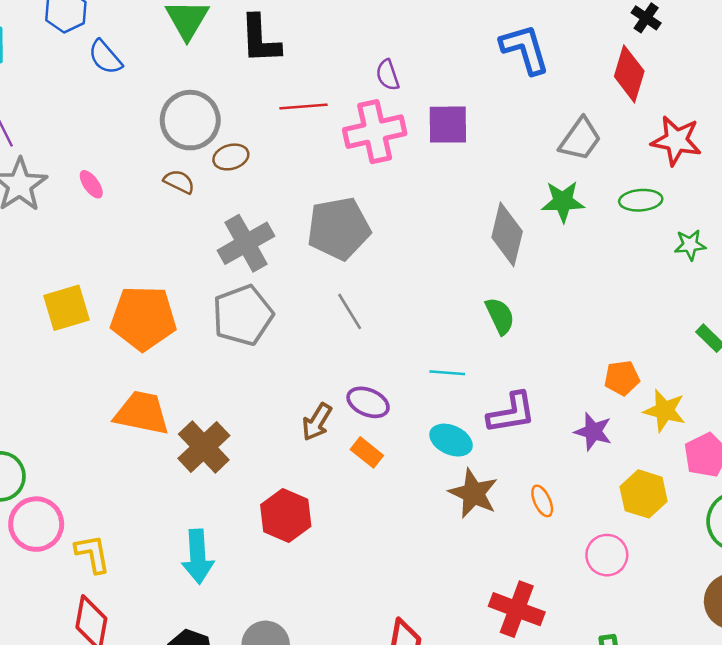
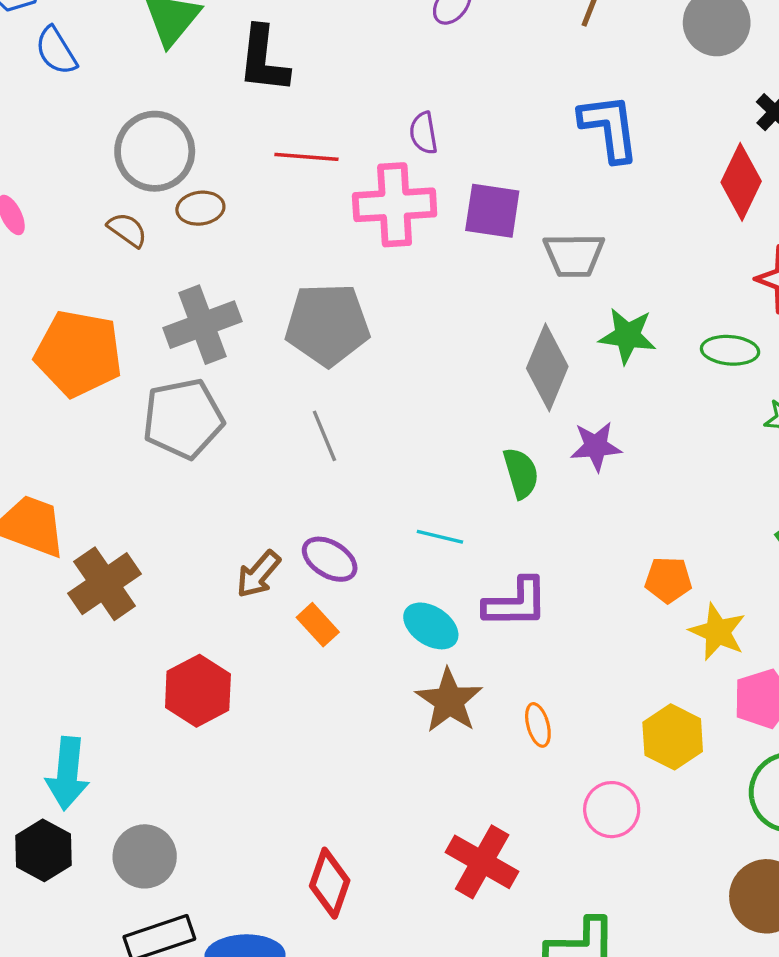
gray trapezoid: (580, 139) -> (574, 255), moved, turned 45
orange pentagon: (143, 318) -> (78, 353), moved
purple star: (593, 432) -> (596, 446), moved, turned -30
cyan arrow: (198, 557) -> (67, 773), moved

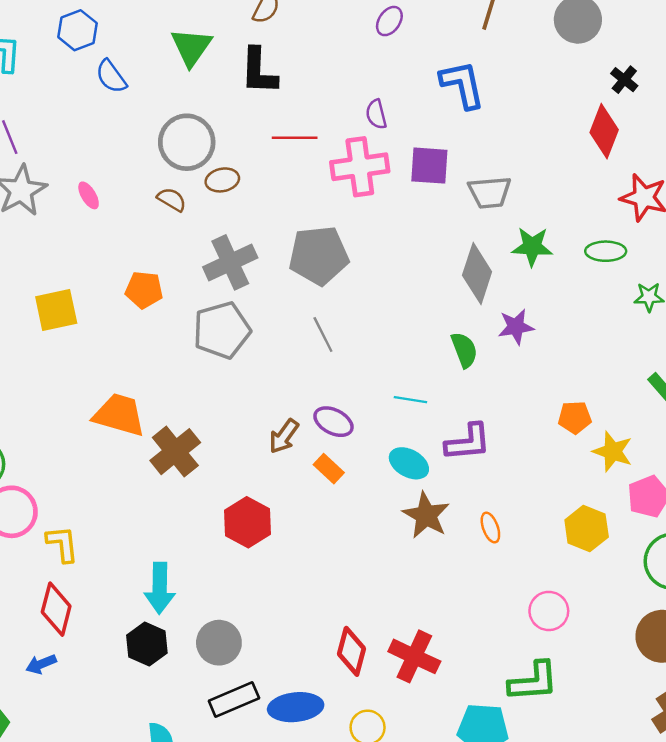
blue L-shape: (609, 128) -> (462, 84), moved
orange pentagon: (78, 353) -> (144, 290), size x0.6
pink circle: (612, 810) -> (549, 611), moved
red cross: (482, 862) -> (414, 656), moved

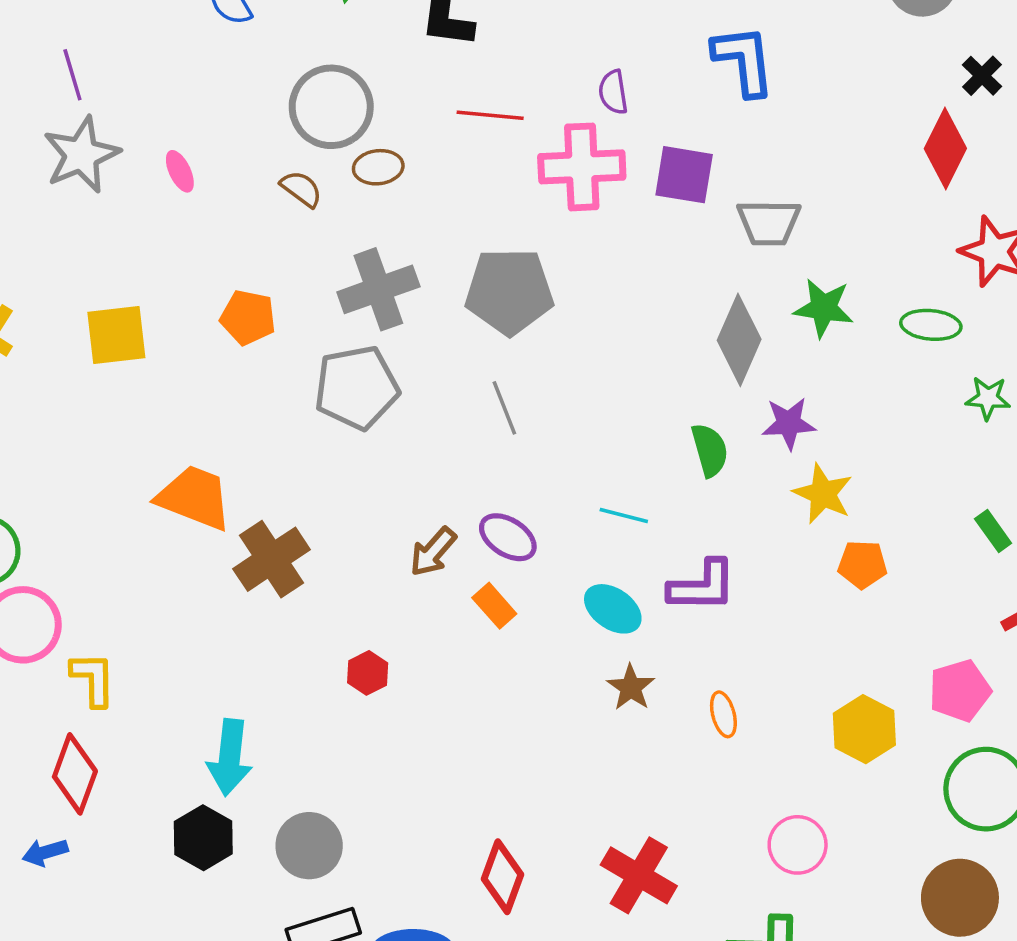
yellow star: (613, 451) -> (823, 494), moved
brown star: (426, 515) -> (631, 687), size x0.7
red hexagon: (247, 522) -> (368, 673), size x0.6
red cross: (414, 656) -> (639, 875), moved

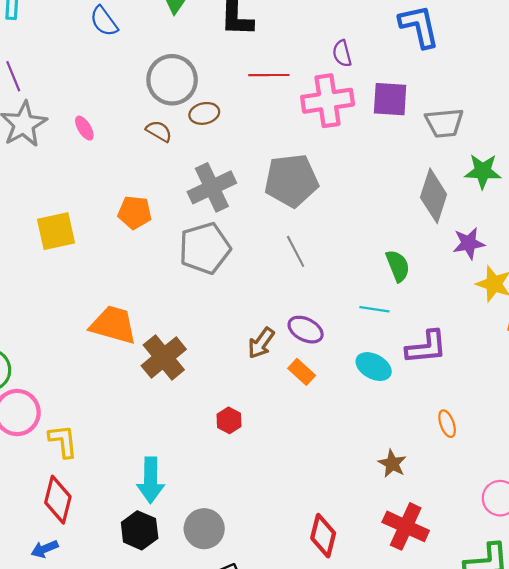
green semicircle: (710, 450) -> (398, 266), moved
brown star: (631, 687) -> (392, 464), moved

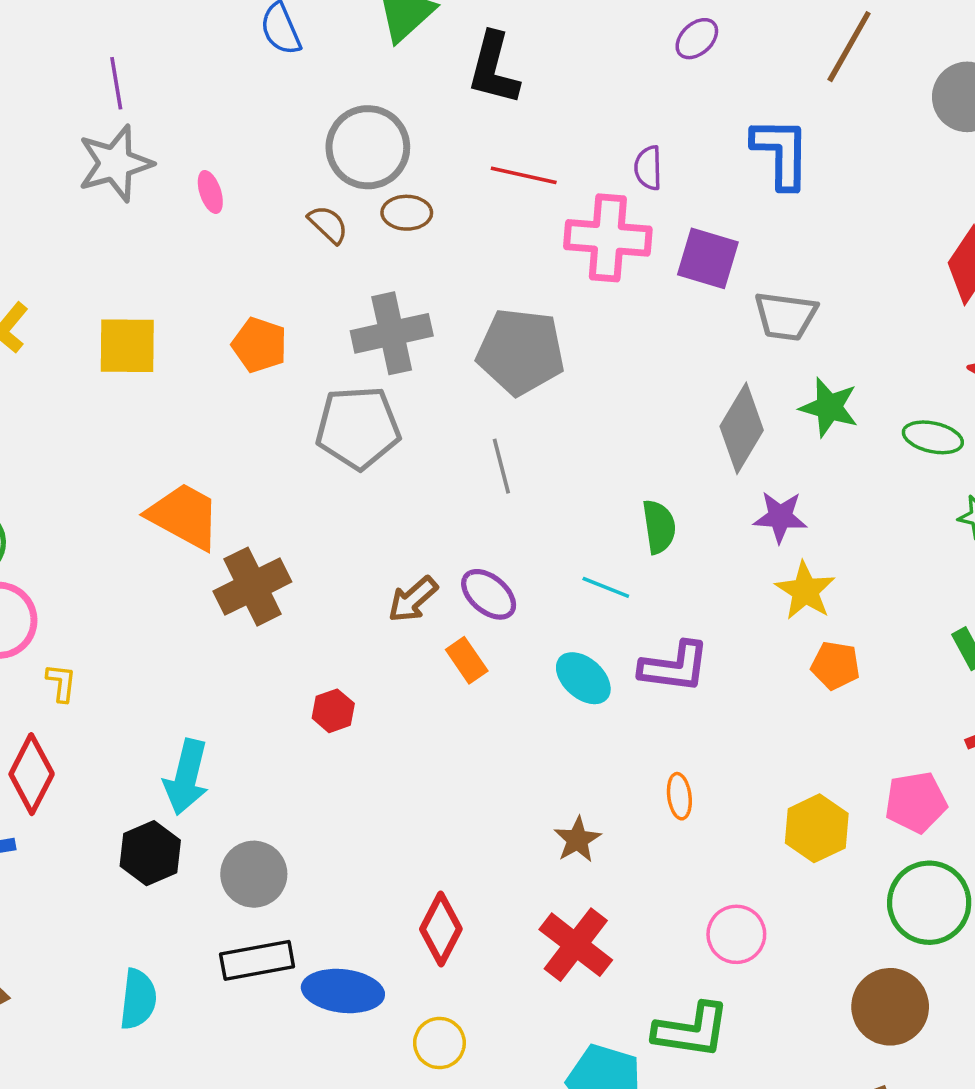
yellow L-shape: (63, 441) -> (61, 683), size x0.7

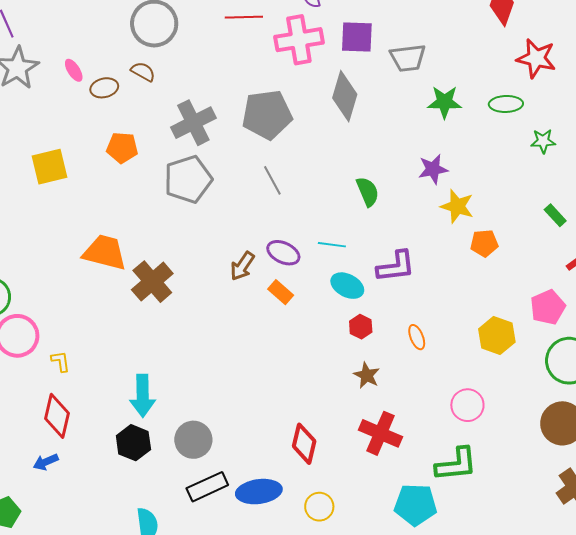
brown ellipse: (407, 213) -> (104, 88), moved
gray diamond: (742, 428) -> (345, 96), moved
cyan line: (606, 587) -> (332, 245), moved
red hexagon: (333, 711) -> (361, 327), moved

